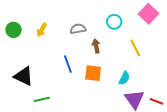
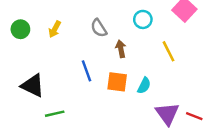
gray semicircle: (78, 29) -> (99, 28), turned -112
cyan semicircle: (124, 78) -> (144, 86), moved

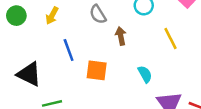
blue line: (87, 71) -> (69, 50), moved
orange square: (117, 82) -> (97, 70), moved
cyan semicircle: (144, 86) -> (145, 74), turned -56

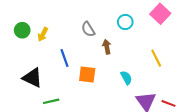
yellow arrow: (52, 16) -> (43, 34), moved
yellow line: (170, 39) -> (156, 58), moved

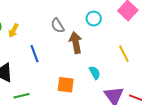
brown arrow: (107, 47) -> (76, 43), size x1.5
orange square: (87, 75) -> (66, 85), moved

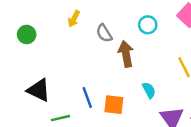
yellow arrow: (13, 31) -> (74, 19), moved
blue line: (35, 54) -> (87, 97), moved

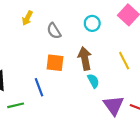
brown arrow: (126, 54) -> (85, 59), moved
orange square: (114, 105) -> (55, 63), moved

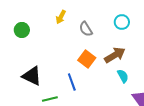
brown arrow: (85, 59) -> (115, 55), turned 70
orange square: (55, 63) -> (87, 59), turned 30

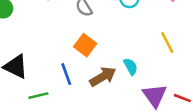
brown arrow: (115, 55) -> (103, 77), moved

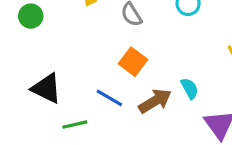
blue line: (66, 74) -> (109, 98), turned -40

